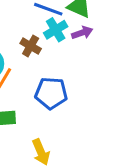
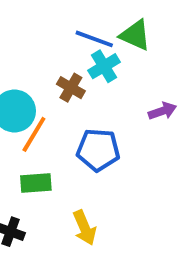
purple arrow: (82, 33) -> (162, 111), moved

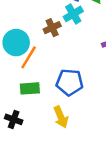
brown cross: (71, 88) -> (52, 28), turned 35
blue pentagon: (98, 150) -> (70, 82), moved

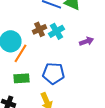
cyan cross: (73, 14) -> (56, 31), moved

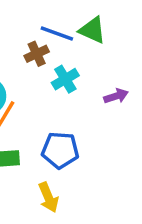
brown cross: (40, 29) -> (37, 54), moved

